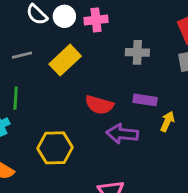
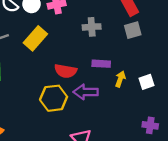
yellow hexagon: (55, 148) -> (54, 98), moved

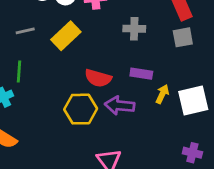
white square: (147, 82) -> (193, 100), size x1.6

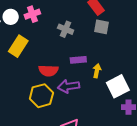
gray cross: (134, 29) -> (66, 29), turned 35
gray square: (183, 37) -> (101, 27), turned 35
white square: (193, 100) -> (118, 86), moved

